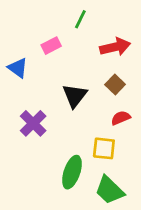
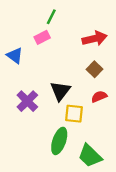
green line: (80, 19) -> (51, 17), moved
black triangle: (75, 96) -> (60, 91), moved
yellow square: (104, 148) -> (74, 114), moved

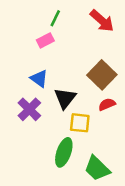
red arrow: (95, 38) -> (102, 21), moved, turned 55
blue triangle: (15, 56) -> (39, 79), moved
brown square: (95, 69) -> (102, 75), size x1.6

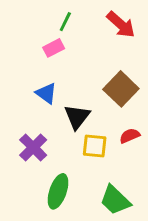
red semicircle: (107, 104) -> (130, 136), moved
purple cross: (29, 109) -> (33, 147), moved
green ellipse: (64, 152) -> (58, 191), moved

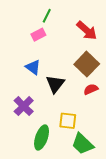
red arrow: (121, 25) -> (87, 30), moved
red semicircle: (130, 136) -> (91, 89), moved
yellow square: (95, 146) -> (68, 121), moved

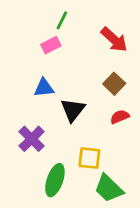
brown square: (87, 64) -> (114, 84), size x0.7
blue triangle: (33, 67) -> (44, 88), turned -42

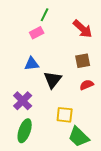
brown square: (114, 84) -> (83, 61), turned 35
green ellipse: (55, 180) -> (25, 131), moved

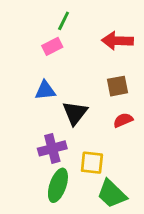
red arrow: (83, 29) -> (117, 41), turned 140
purple cross: (23, 101) -> (52, 148), moved, turned 30
green ellipse: (25, 131) -> (58, 185), moved

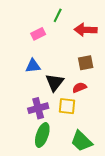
green line: (64, 21) -> (58, 15), moved
red semicircle: (123, 120) -> (79, 88), moved
yellow square: (92, 163) -> (67, 106), moved

